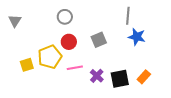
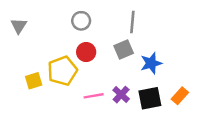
gray line: (128, 16) -> (132, 22), moved
blue star: (137, 37) -> (151, 63), moved, turned -30
pink line: (75, 68) -> (94, 96), moved

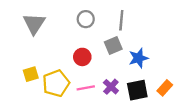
gray circle: (81, 21) -> (86, 19), moved
gray triangle: (19, 26) -> (34, 24), moved, size x1.5
red circle: (86, 52) -> (82, 57), moved
yellow pentagon: (62, 71) -> (56, 83), moved

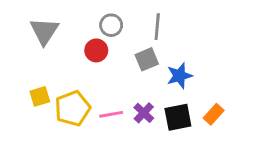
red circle: (82, 57) -> (96, 50), moved

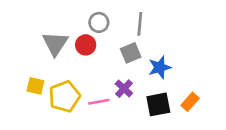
gray triangle: (44, 31) -> (55, 44), moved
yellow square: (40, 96) -> (35, 86), turned 30
purple cross: (144, 113) -> (124, 89), moved

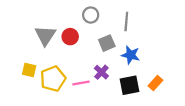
gray circle: (99, 22) -> (91, 15), moved
gray line: (140, 24) -> (126, 21), moved
blue star: (160, 67) -> (131, 55), turned 30

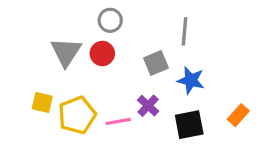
gray circle: (91, 15) -> (110, 20), moved
orange rectangle: (155, 83) -> (238, 115), moved

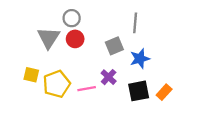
gray circle: (110, 20) -> (72, 18), moved
blue star: (191, 80) -> (140, 59), turned -30
orange rectangle: (238, 115) -> (164, 92), moved

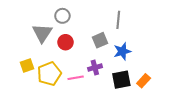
red circle: (75, 39) -> (66, 42), moved
yellow square: (31, 75) -> (27, 66), turned -32
purple cross: (109, 77) -> (95, 68), turned 32

